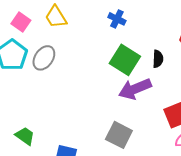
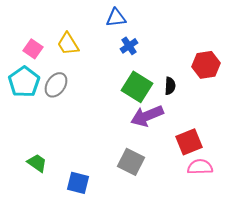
blue cross: (117, 19) -> (129, 46), turned 30

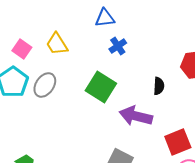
green square: (137, 87) -> (101, 87), moved
purple arrow: (147, 116) -> (136, 116), turned 36

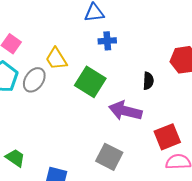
yellow trapezoid: (57, 44) -> (56, 59), moved
blue cross: (118, 46) -> (107, 41), turned 30

